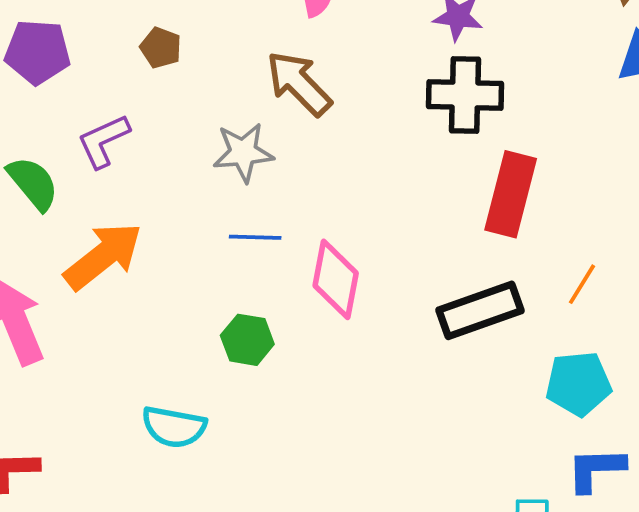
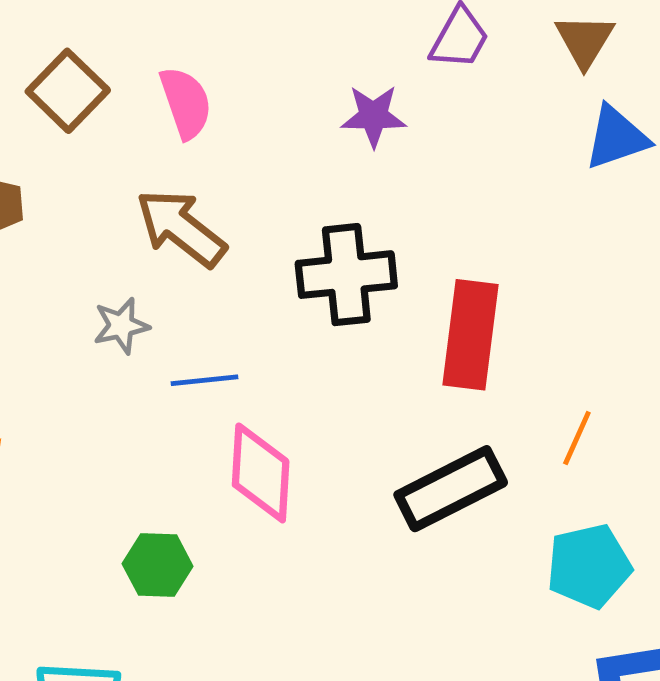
black cross: (465, 95) -> (346, 275), moved
gray star: (243, 152) -> (121, 326), size x0.7
blue line: (255, 237) -> (205, 380), moved

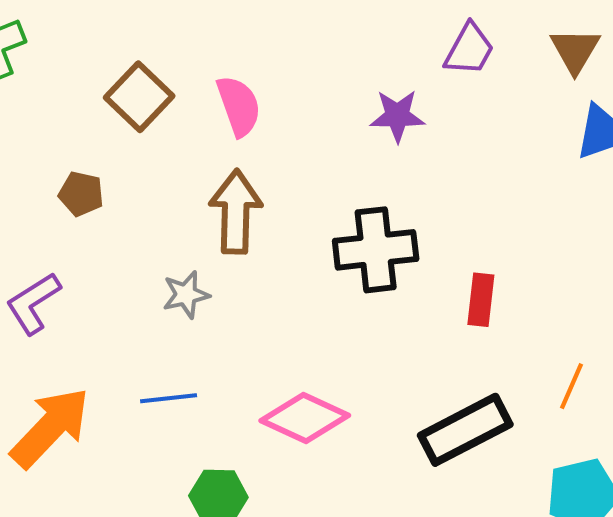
brown arrow: (181, 228) -> (236, 212), turned 54
red rectangle: (471, 335) -> (481, 300), size x0.6
blue line: (205, 380) -> (169, 398), moved
pink diamond: (261, 473) -> (305, 418), turned -68

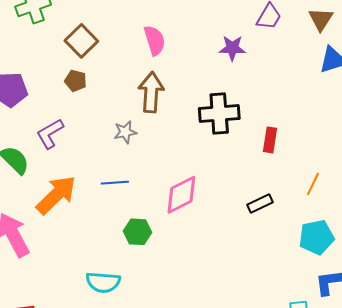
brown square: (139, 97) -> (81, 41), moved
pink diamond: (305, 418) -> (181, 195), turned -54
black rectangle: (465, 430) -> (260, 204), size x0.6

